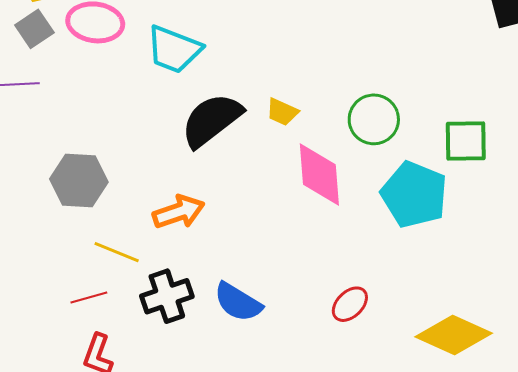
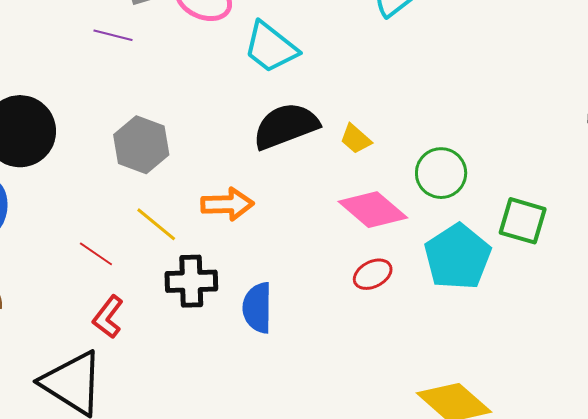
pink diamond: (319, 174) -> (373, 210), turned -62
red line: (89, 297) -> (96, 254), moved, turned 33
blue semicircle: (238, 302) -> (257, 308), turned 42
red ellipse: (350, 304) -> (373, 274), moved

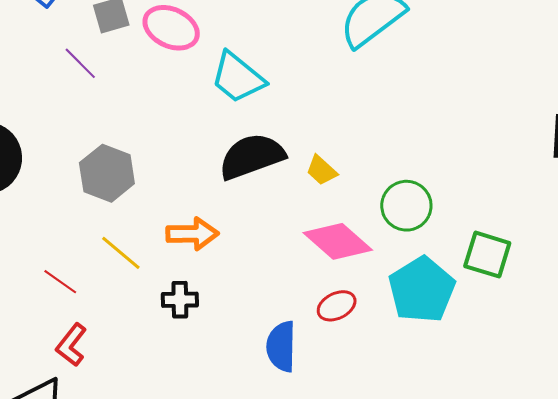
purple line: (113, 35) -> (80, 63), turned 30
black cross: (191, 281) -> (180, 300), moved, size x0.7
blue semicircle: (257, 308) -> (281, 346), moved

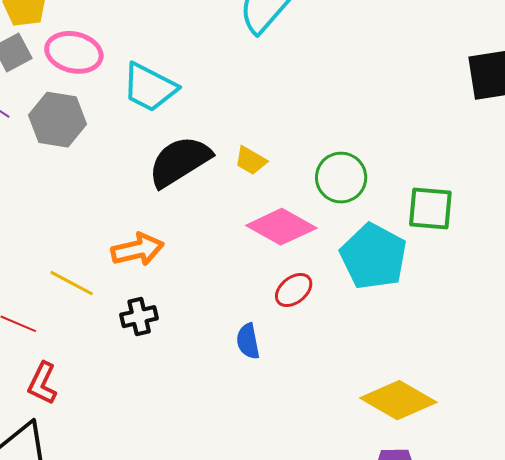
gray hexagon: (107, 173) -> (57, 120), moved
blue semicircle: (281, 346) -> (248, 341), size x0.7

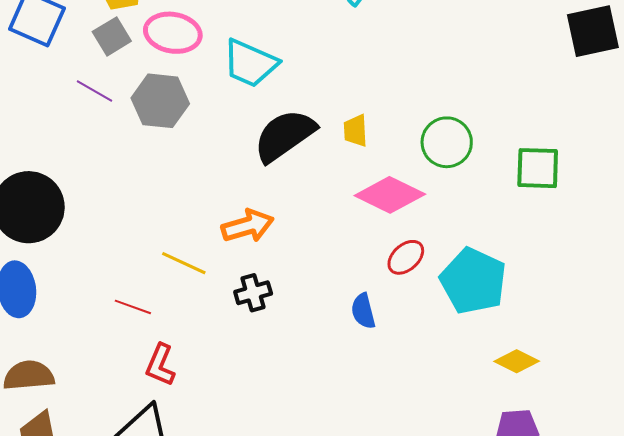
yellow trapezoid: (251, 161) -> (356, 131), turned 60
cyan pentagon: (374, 256) -> (473, 281), moved
yellow diamond: (398, 400) -> (517, 361), size x0.6

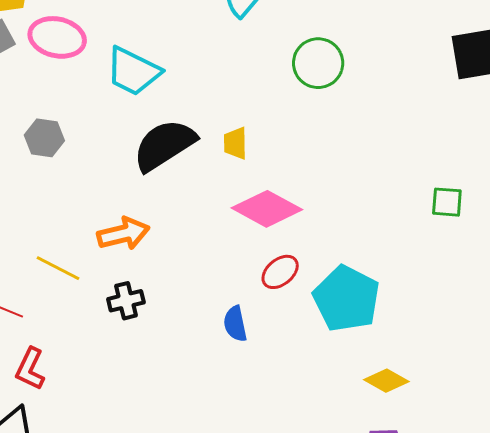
gray hexagon: (160, 101) -> (44, 138), moved, size x0.7
green circle: (447, 142) -> (318, 63), moved
green square: (538, 168) -> (447, 202), moved, size x0.7

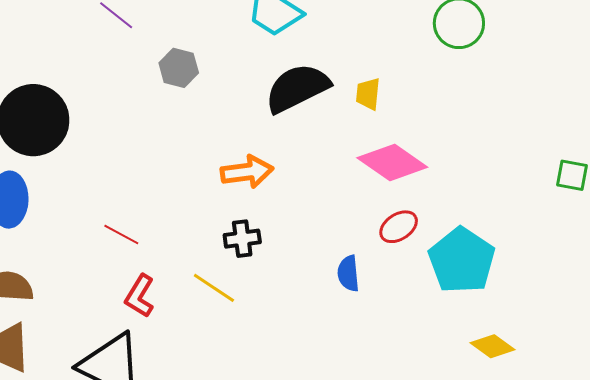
yellow line: (58, 268) -> (214, 288), moved

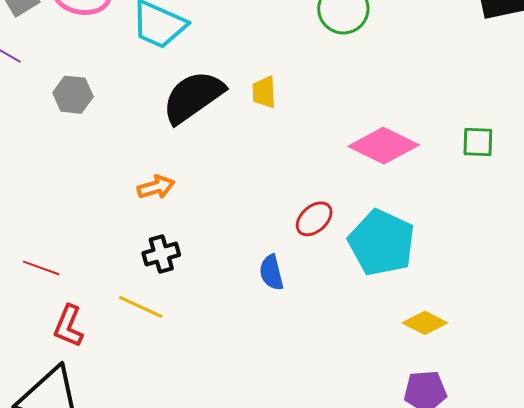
pink diamond: (392, 163) -> (384, 146), moved
orange arrow: (247, 172) -> (156, 187), size x0.7

